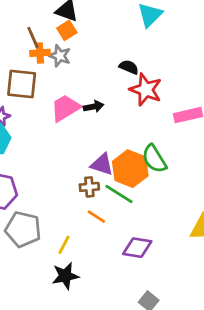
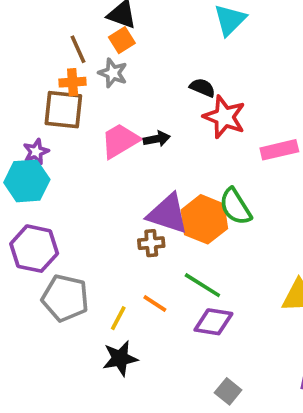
orange cross: (40, 53) -> (73, 82), moved
purple triangle: (102, 164) -> (168, 214), size x1.4
green line: (119, 194) -> (202, 285), moved
orange line: (96, 217) -> (155, 303), moved

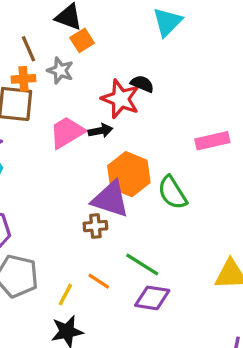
orange square: (122, 40) -> (82, 40), moved
red star: (224, 117) -> (120, 99), moved
orange hexagon: (204, 219) -> (129, 174), moved

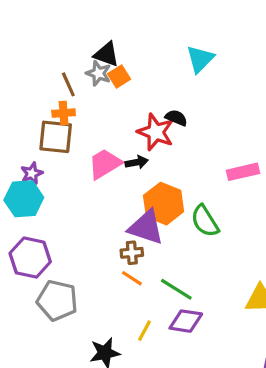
gray star: (60, 70) -> (98, 73), moved
orange line: (99, 281) -> (132, 278), moved
yellow line: (65, 295) -> (145, 331), moved

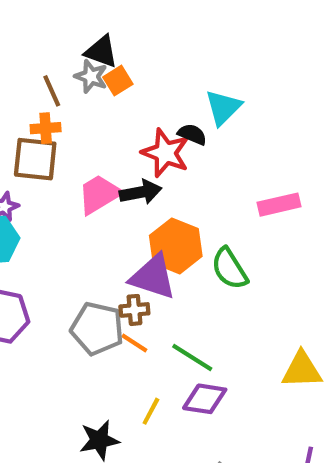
cyan triangle: (200, 59) -> (223, 107), moved
black arrow: (137, 162) -> (141, 192), size x1.4
gray pentagon: (57, 300) -> (97, 329), moved

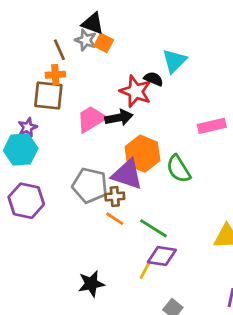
orange square: (118, 81) -> (104, 43), turned -30
gray pentagon: (97, 329) -> (90, 185), moved
yellow line: (151, 411) -> (145, 270), moved

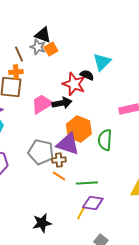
orange square: (104, 43) -> (51, 49), turned 32
green semicircle: (178, 169) -> (105, 140), turned 35
green line: (154, 228) -> (87, 183), turned -35

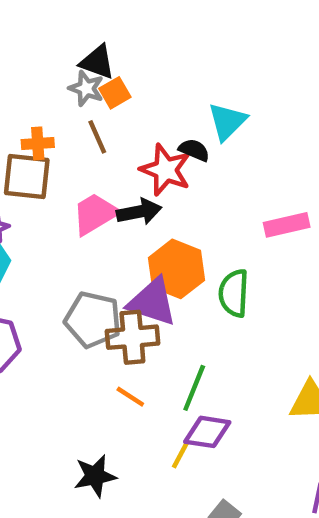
brown line: (19, 54) -> (97, 137), moved
brown cross: (59, 160) -> (132, 337), size x1.6
orange line: (59, 176) -> (130, 397), moved
green line: (87, 183) -> (194, 388), turned -65

